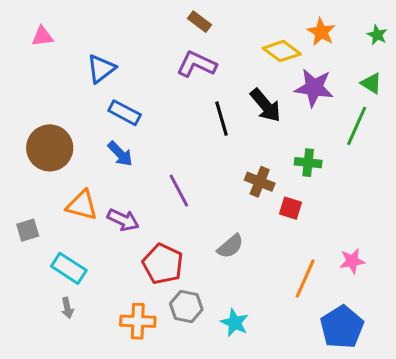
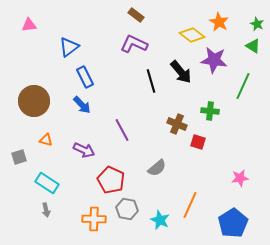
green triangle: (371, 83) -> (253, 46), moved
blue rectangle: (125, 113) -> (85, 77), turned 35
orange triangle: (82, 205) -> (46, 140), moved, size x0.6
orange line: (305, 279) -> (190, 205), moved

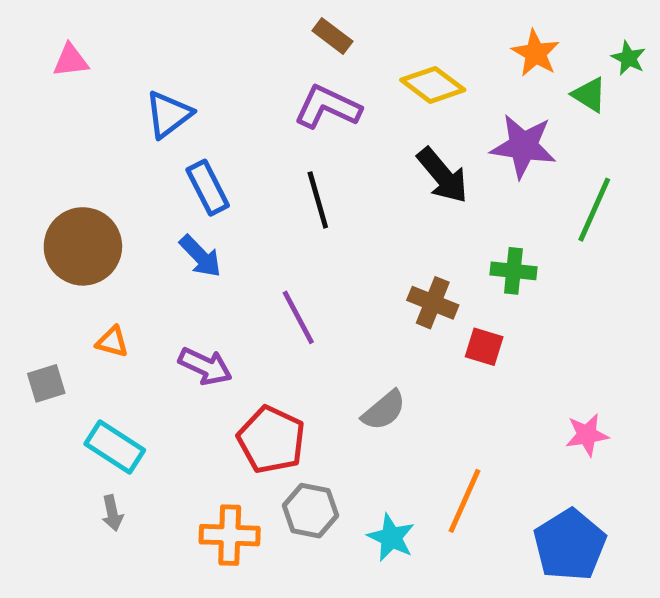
yellow diamond: (192, 35) -> (433, 85), moved
green triangle: (253, 46) -> (589, 95), moved
black line: (151, 81) -> (318, 200), moved

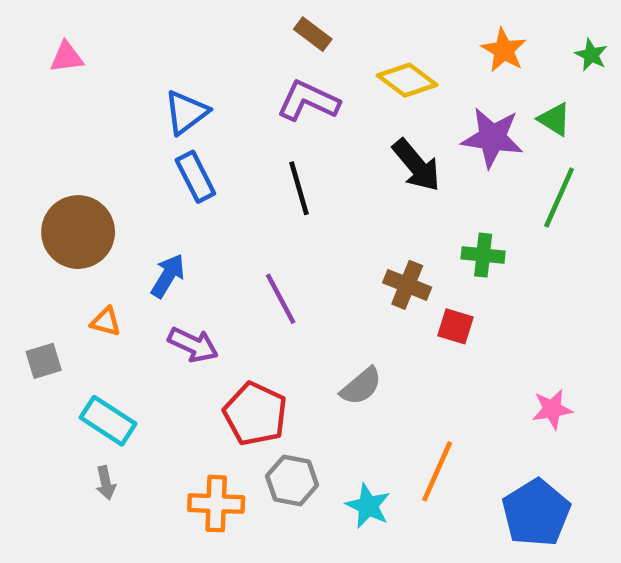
green triangle: (589, 95) -> (554, 119), moved
blue triangle: (169, 114) -> (186, 112), moved
blue arrow: (200, 256) -> (168, 276), moved, turned -105

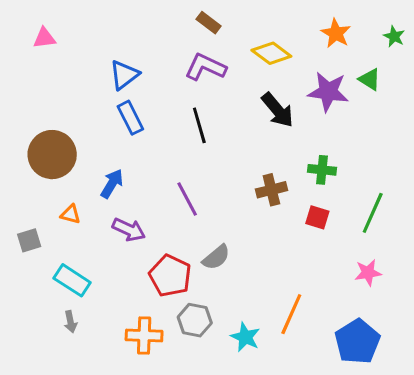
green line: (559, 198) -> (373, 213), moved
brown cross: (407, 285) -> (271, 190), turned -36
red square: (455, 326) -> (317, 217), moved
gray semicircle: (361, 386) -> (216, 257), moved

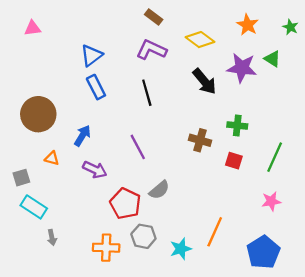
brown cross: (271, 190) -> (200, 140), turned 30
cyan rectangle: (72, 280) -> (34, 207), moved
cyan star: (245, 337) -> (181, 249), turned 30

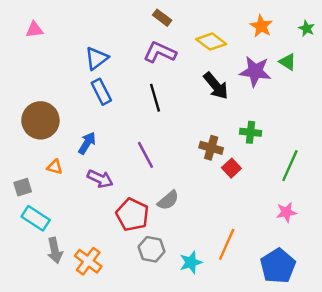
red square: (234, 161) -> (231, 168), moved, turned 30
gray arrow: (52, 237) -> (55, 250), size x1.5
orange cross: (106, 248) -> (88, 261), moved, turned 35

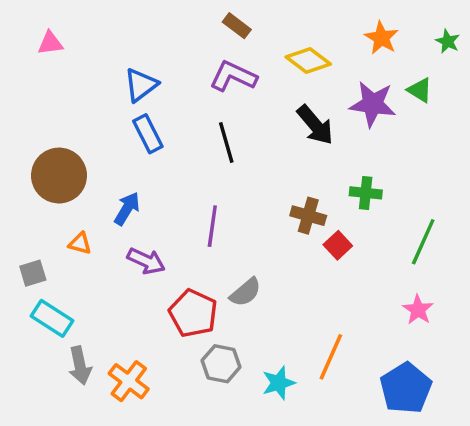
purple line: (145, 155) -> (212, 226), turned 36
pink star: (286, 212) -> (418, 310), turned -30

